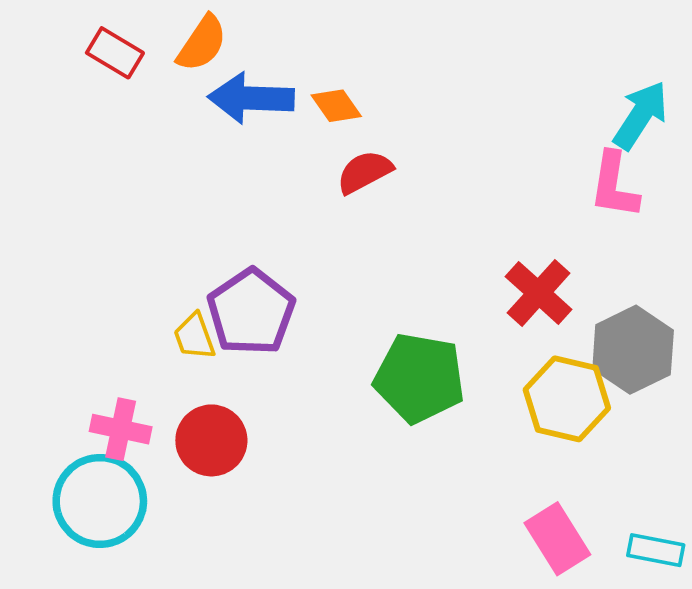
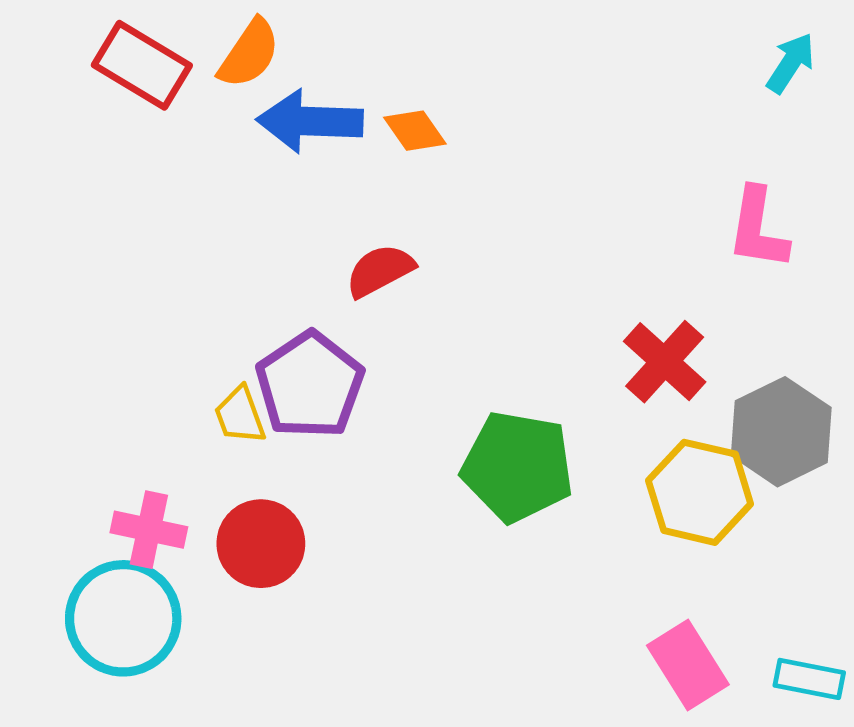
red rectangle: (115, 53) -> (142, 65), size x1.4
cyan arrow: (641, 115) -> (791, 63), moved, size x0.7
red semicircle: (365, 172) -> (380, 271), moved

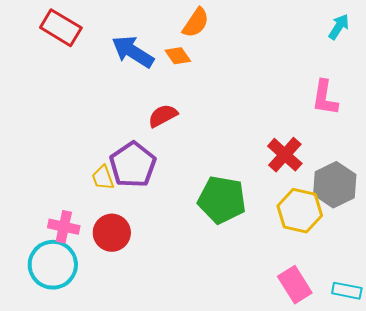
orange semicircle: (249, 54) -> (196, 23), moved
blue arrow: (310, 121) -> (133, 52), turned 30

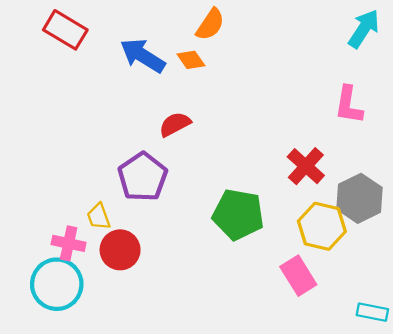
cyan arrow: (339, 27) -> (364, 29), size x1.4
yellow trapezoid: (103, 178) -> (99, 217), moved
pink rectangle: (295, 285) -> (298, 276), moved

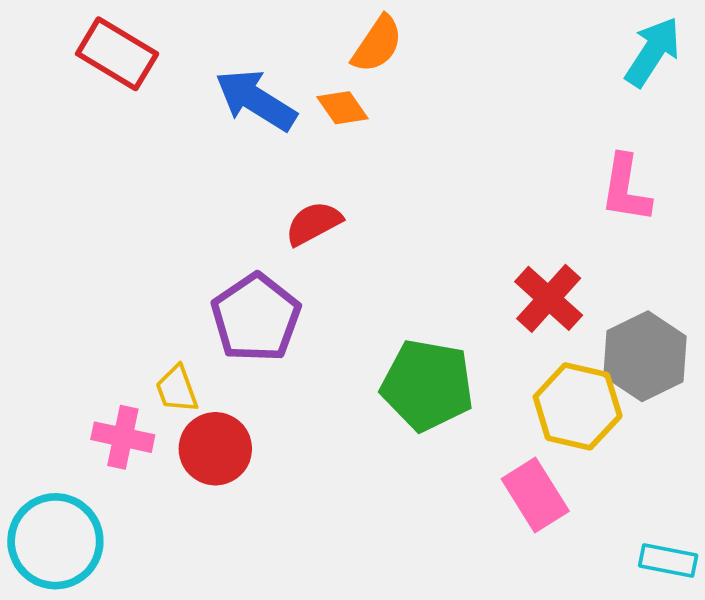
cyan circle: (57, 284) -> (55, 541), moved

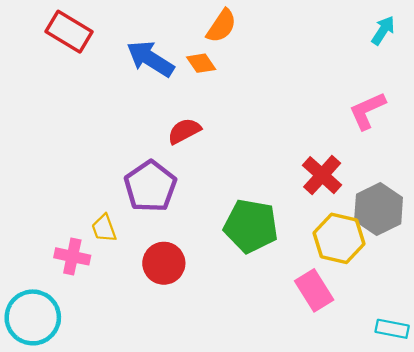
cyan arrow: (653, 52) -> (383, 30), size x0.7
pink L-shape: (626, 189) -> (367, 111), turned 57
red circle: (215, 449) -> (164, 263), moved

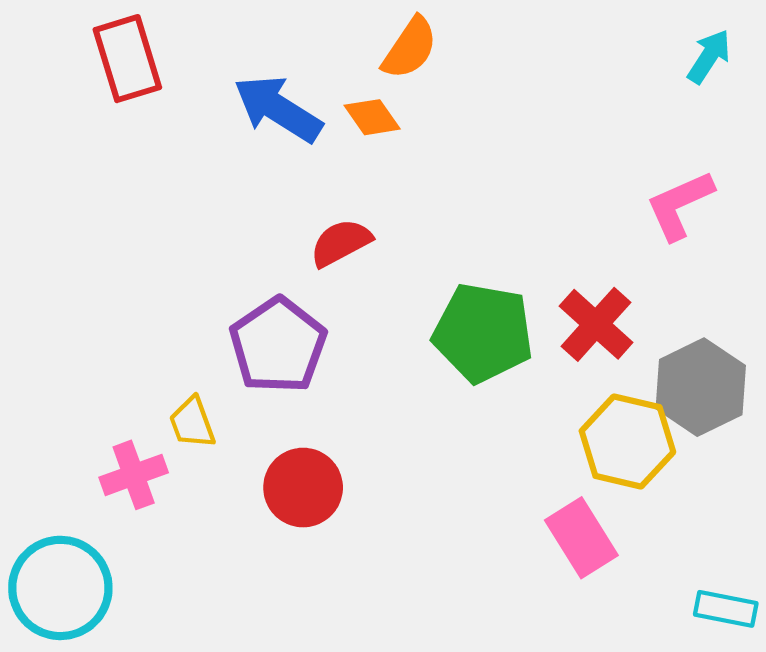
red rectangle: (69, 32) -> (127, 59), turned 42
green pentagon: (251, 226) -> (483, 333), moved
pink cross: (72, 256) -> (134, 475), turned -32

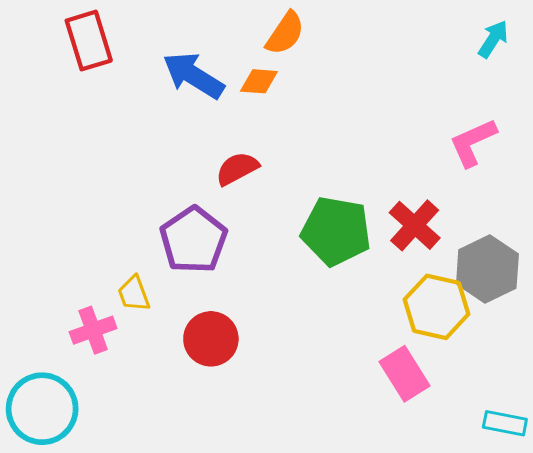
orange diamond: (372, 117) -> (259, 81), turned -51

